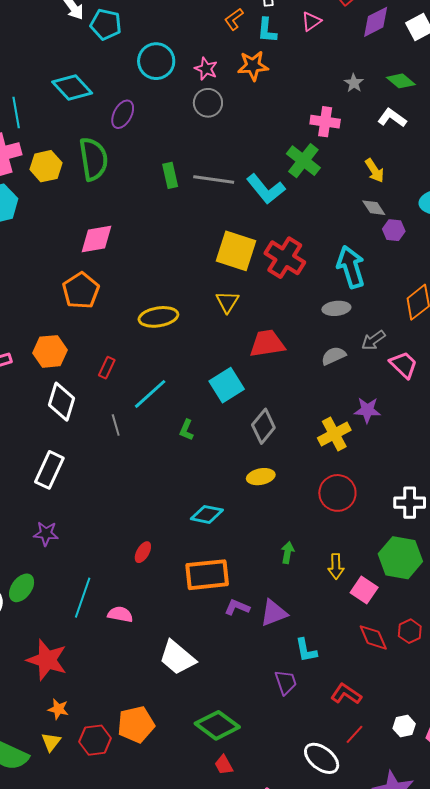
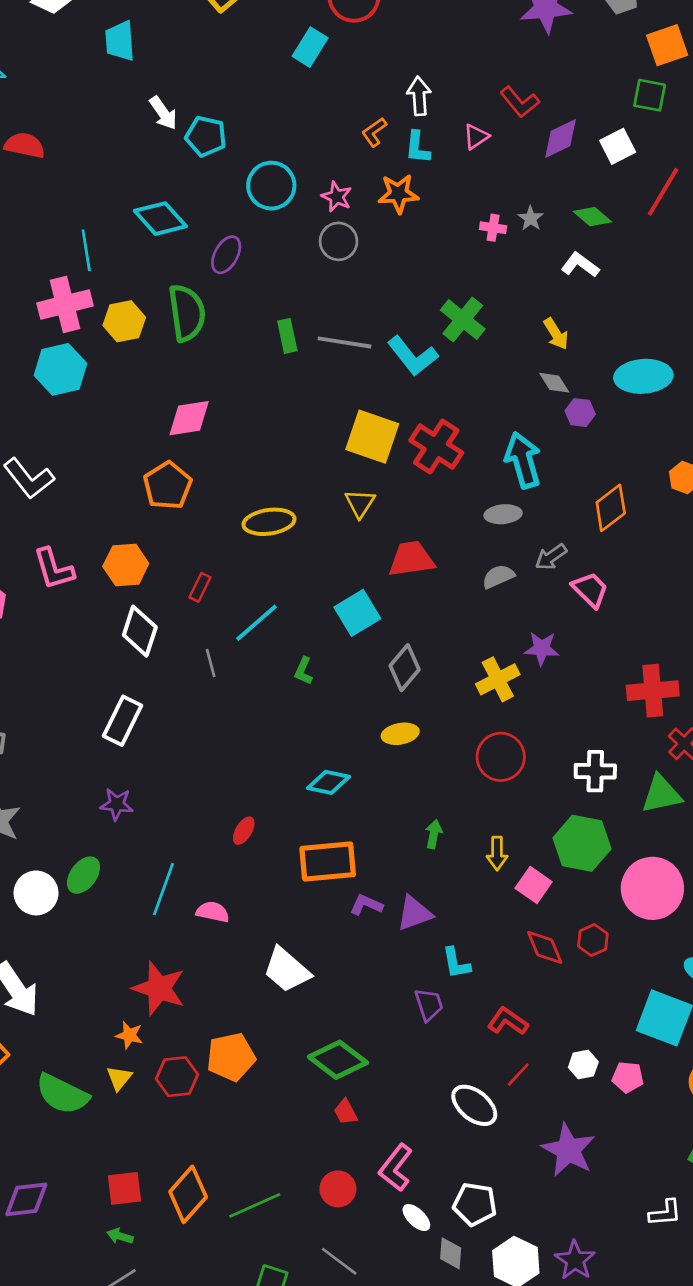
pink cross: (325, 122) -> (493, 228), moved, size x0.7
red star: (47, 660) -> (159, 988), moved

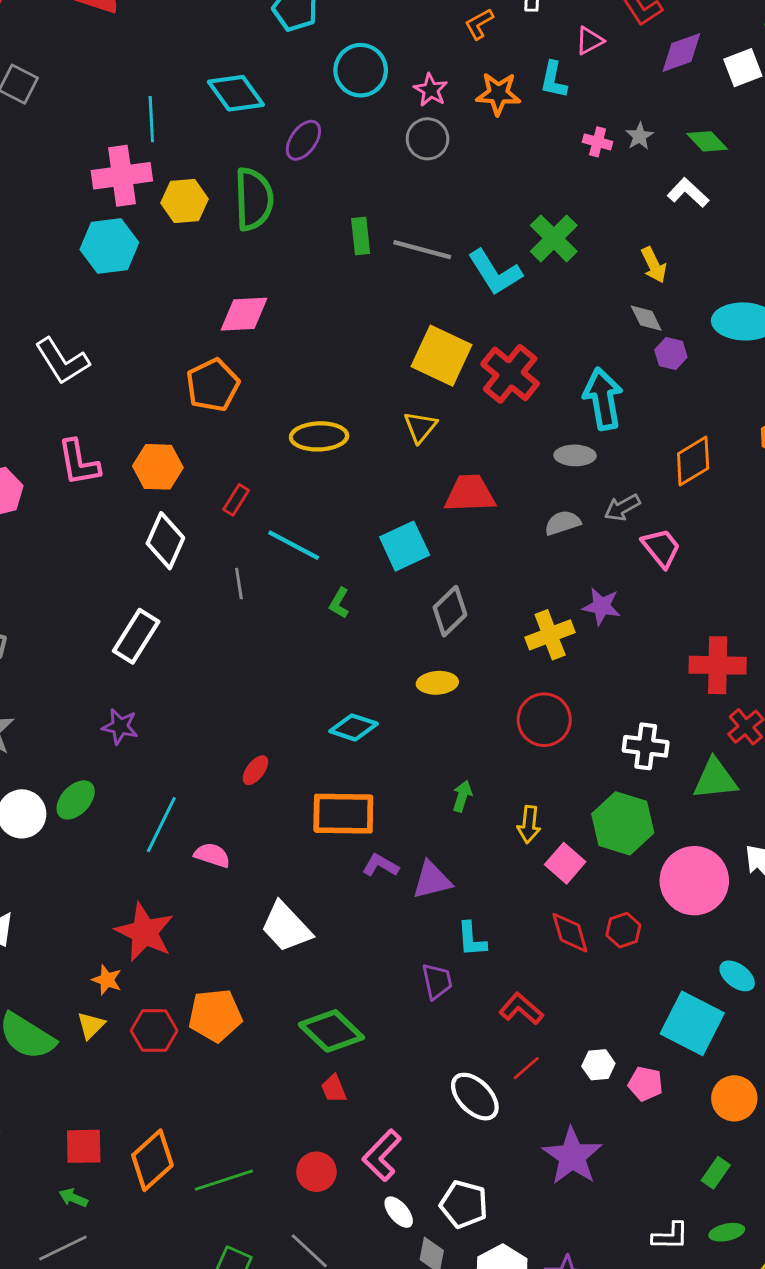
cyan L-shape: (417, 147) -> (554, 80), moved
cyan line: (257, 623) -> (294, 545), turned 63

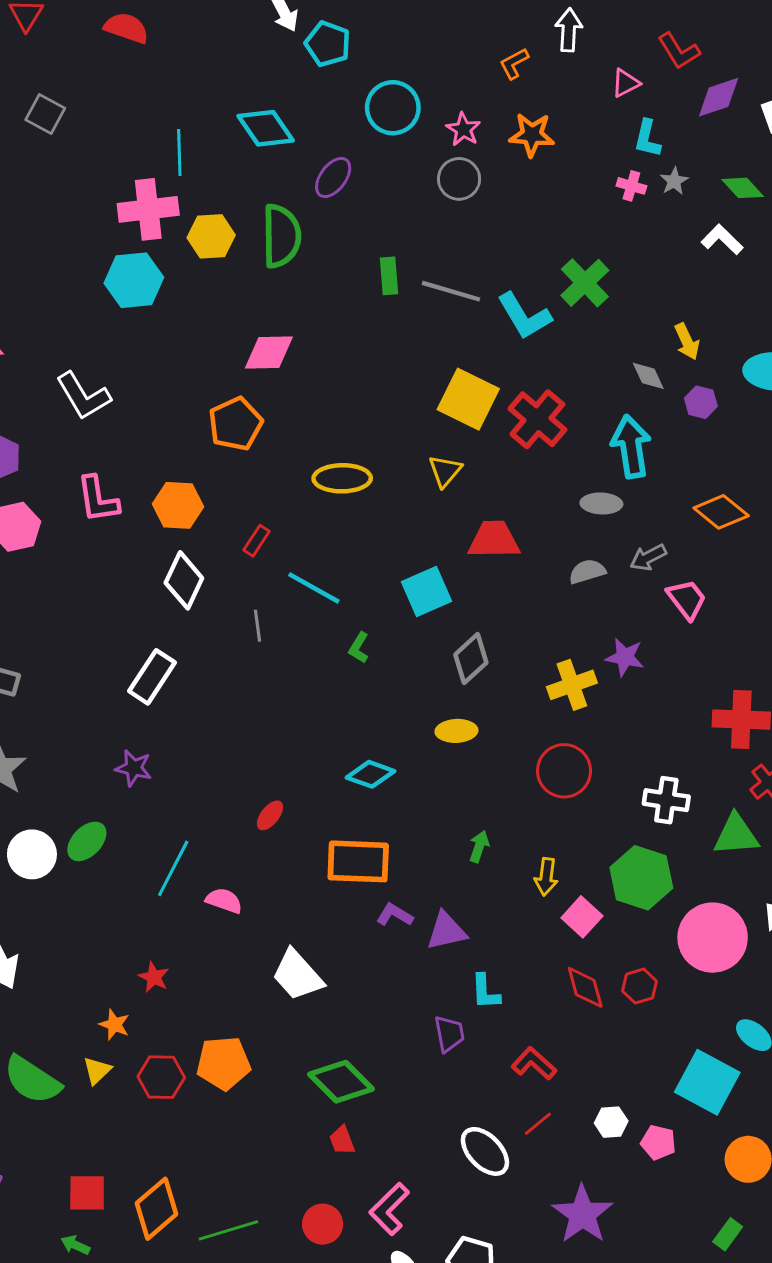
cyan L-shape: (554, 80) -> (647, 139), moved
yellow arrow: (654, 265) -> (687, 341), moved
gray diamond: (646, 318) -> (648, 376), moved
orange diamond: (693, 461) -> (721, 512), turned 69
red star: (145, 932) -> (154, 977), size x0.5

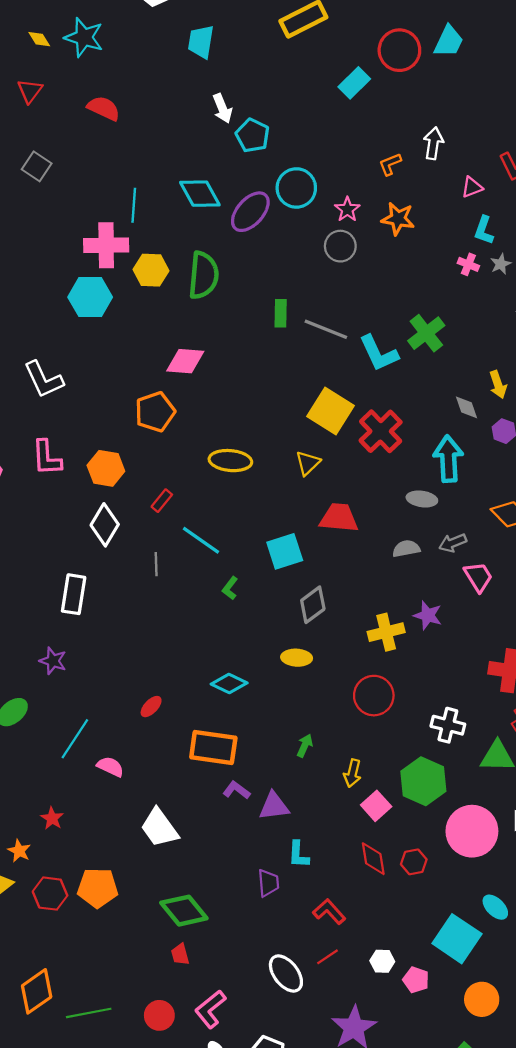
purple ellipse: (333, 178) -> (250, 212), moved, size x1.4
white rectangle: (152, 677) -> (74, 594), turned -30

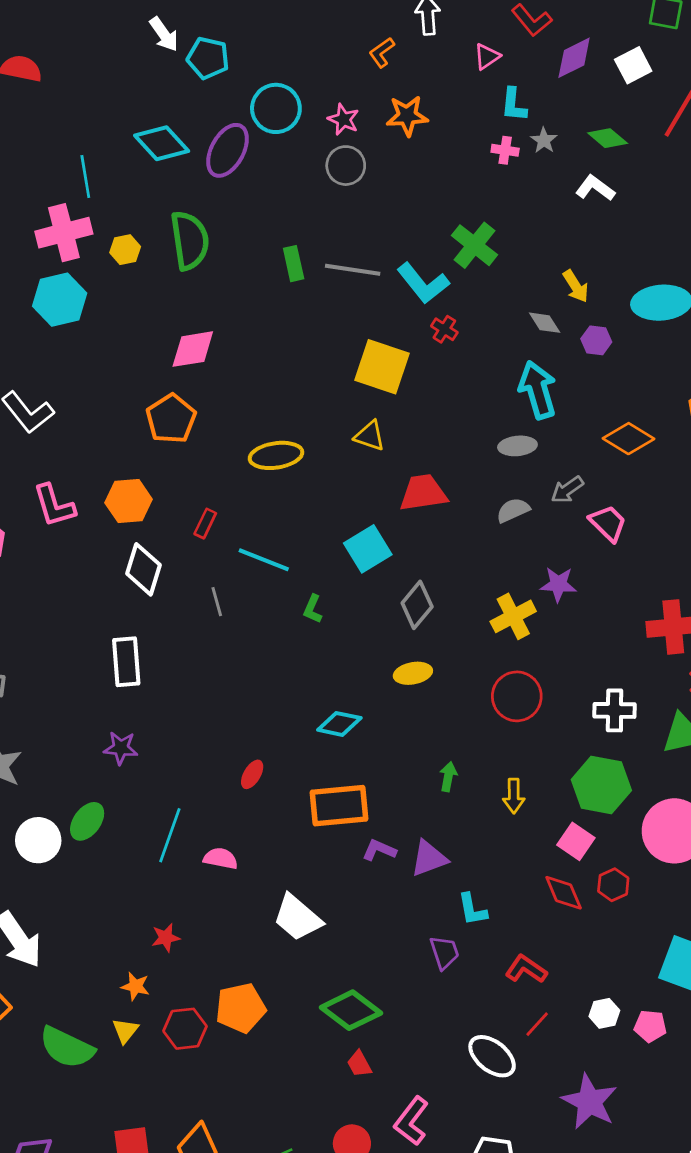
yellow hexagon: (151, 270) -> (125, 250), size x0.7
red cross: (381, 431) -> (444, 329), moved, size x0.5
yellow triangle: (308, 463) -> (370, 436), turned -44
pink square: (376, 806) -> (576, 841), moved
red star: (52, 818) -> (166, 938), turned -30

